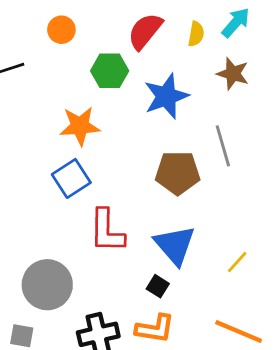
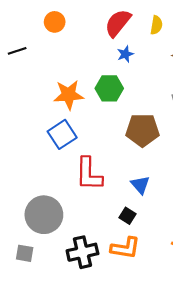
green hexagon: (110, 71) -> (109, 88), moved
blue star: (166, 96) -> (125, 54), moved, size x0.5
blue triangle: (175, 245) -> (140, 185), size x0.6

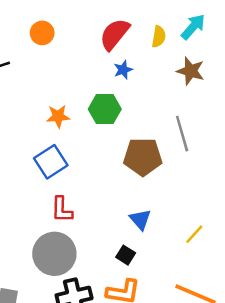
orange star: (69, 95) -> (58, 116), size x0.7
red L-shape: (89, 174) -> (62, 210), moved, size x0.7
gray circle: (44, 215) -> (54, 254), moved

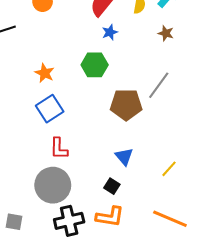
brown star: (191, 71) -> (166, 33), size x0.7
orange star: (58, 116) -> (45, 73), moved, turned 30
gray line: (182, 134) -> (159, 85), turned 52

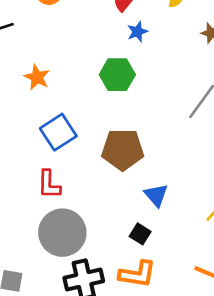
orange star: (45, 73) -> (37, 77), moved
brown pentagon: (126, 105) -> (123, 150), moved
red L-shape: (59, 148) -> (49, 184), moved

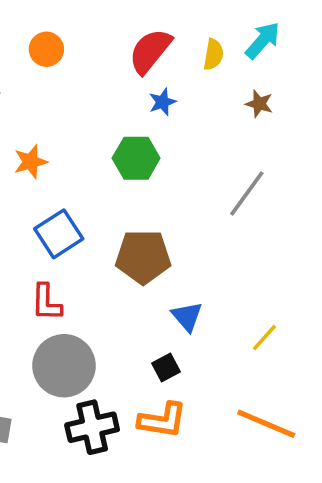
orange star: (37, 77) -> (31, 162), turned 30
black square: (140, 234) -> (166, 367), turned 30

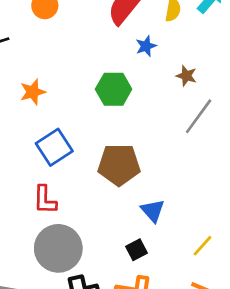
blue star: (162, 102) -> (146, 46), moved
brown star: (259, 104) -> (186, 76), moved
yellow line: (264, 338) -> (203, 246), moved

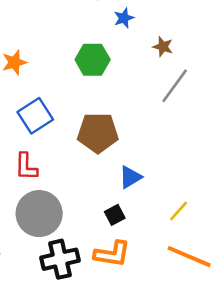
blue triangle: (153, 211) -> (130, 177), turned 40

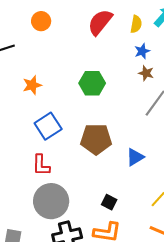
blue star: (124, 18) -> (142, 51), moved
blue triangle: (130, 177) -> (135, 157), moved
black square: (115, 215) -> (109, 202), turned -35

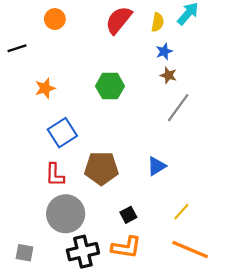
brown pentagon: (96, 139) -> (101, 168), moved
black square: (109, 202) -> (128, 215), turned 35

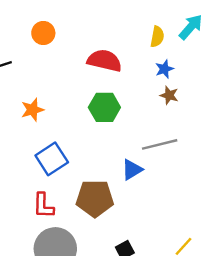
red semicircle: (119, 20) -> (104, 61), moved, turned 64
gray line: (178, 108) -> (160, 144), moved, turned 40
blue triangle: (157, 166) -> (132, 170), moved

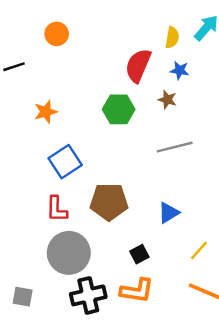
red semicircle: (104, 61) -> (138, 66), moved, turned -80
blue star: (164, 69) -> (180, 70), turned 30
brown star: (169, 95) -> (167, 100), moved
blue triangle: (132, 170) -> (169, 213), moved

